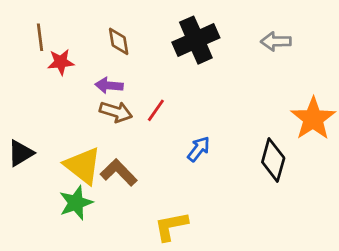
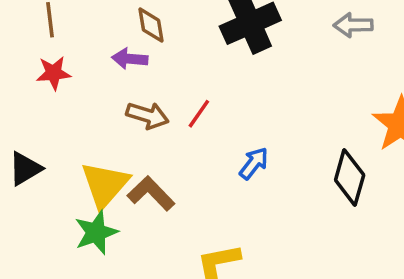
red star: (61, 62) -> (54, 73), moved
purple arrow: (109, 86) -> (130, 59), moved
yellow triangle: (83, 166) -> (105, 185), turned 33

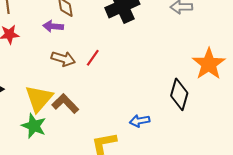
blue arrow: (254, 163) -> (140, 121), moved, turned -138
green star: (96, 232) -> (34, 126), turned -30

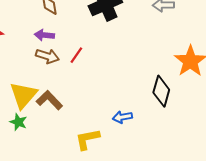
purple arrow: (53, 26) -> (44, 35), moved
green star: (34, 126) -> (18, 122), size x0.7

